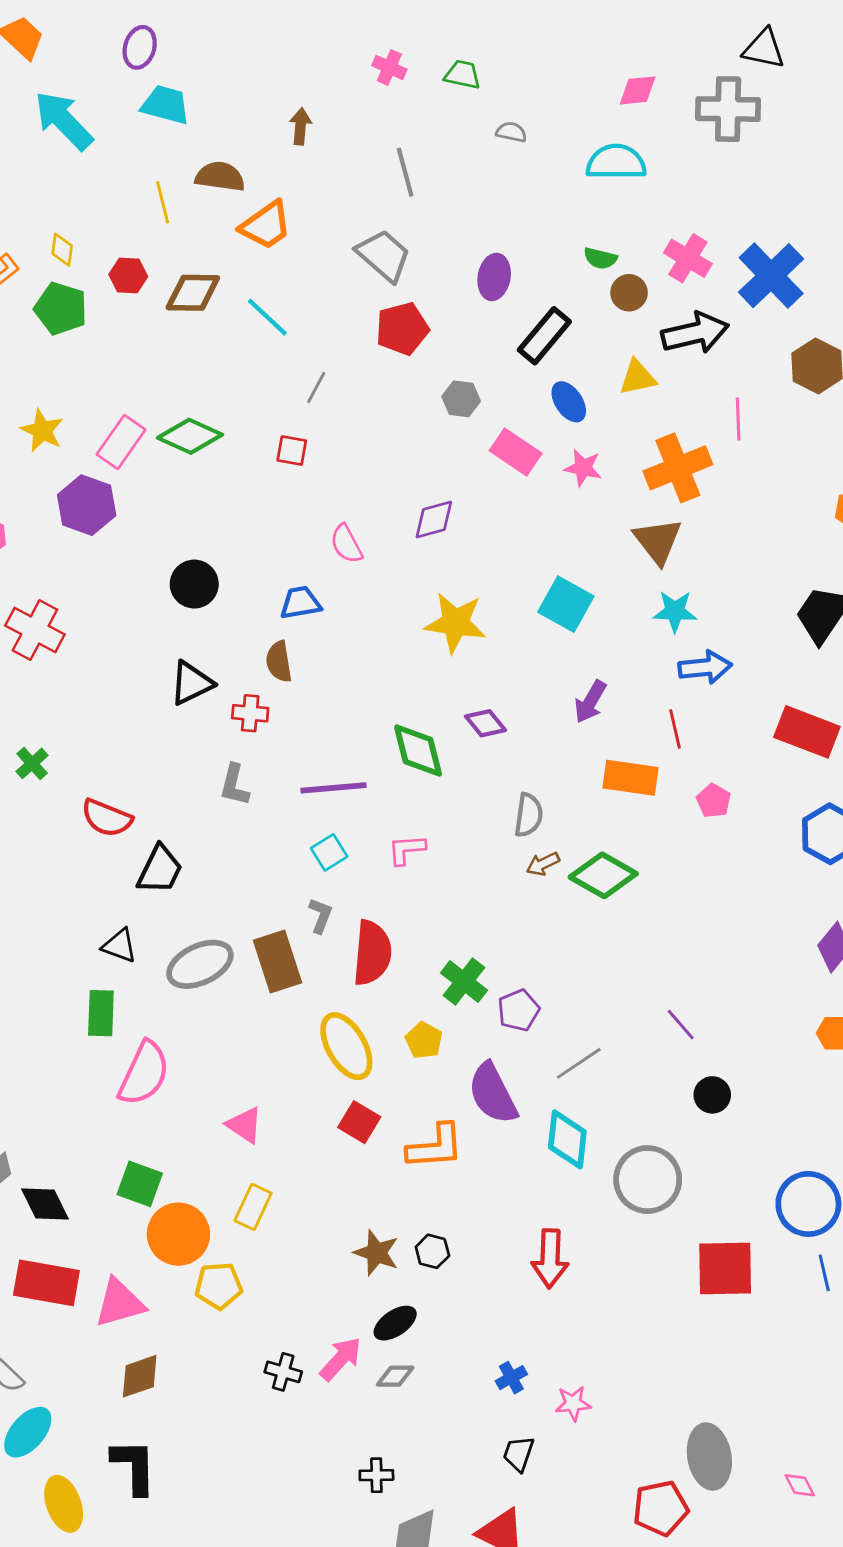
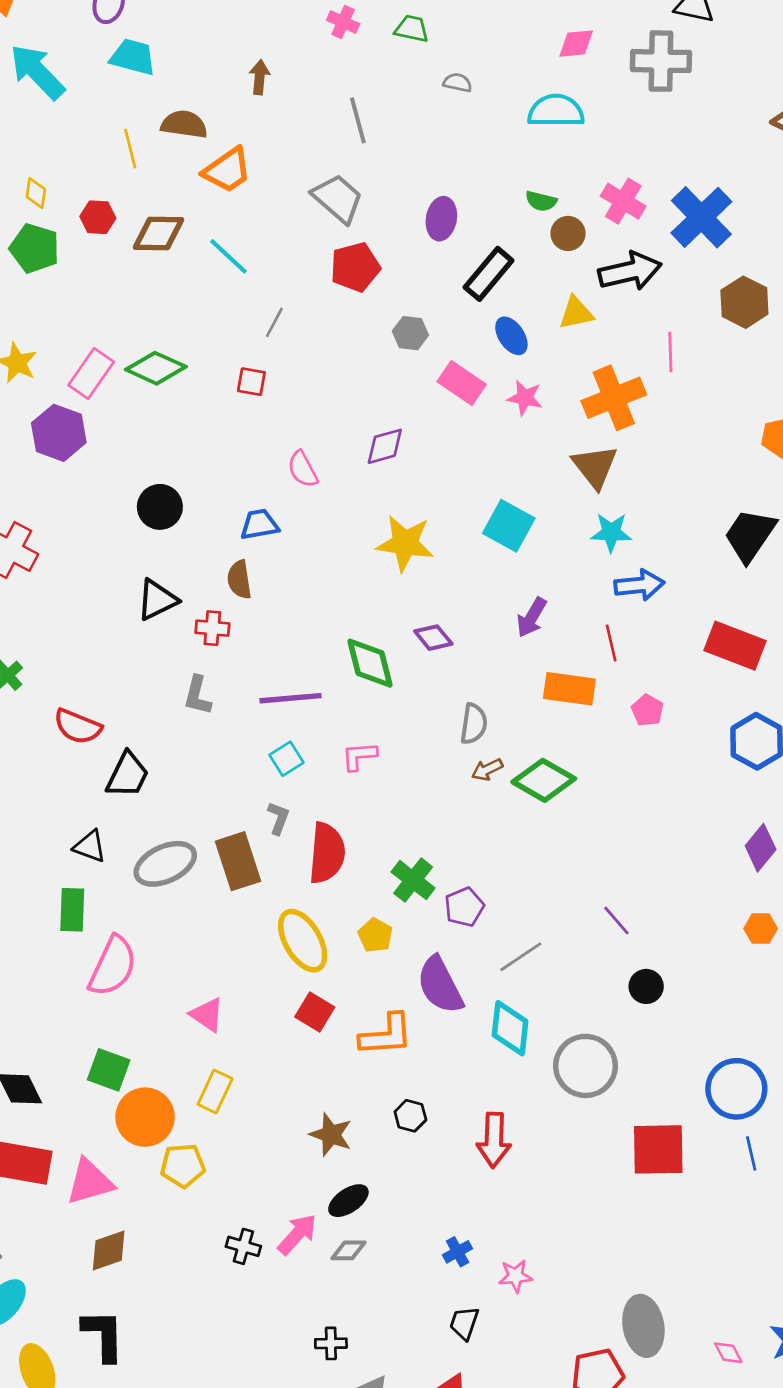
black hexagon: (432, 1251) -> (410, 1116), moved

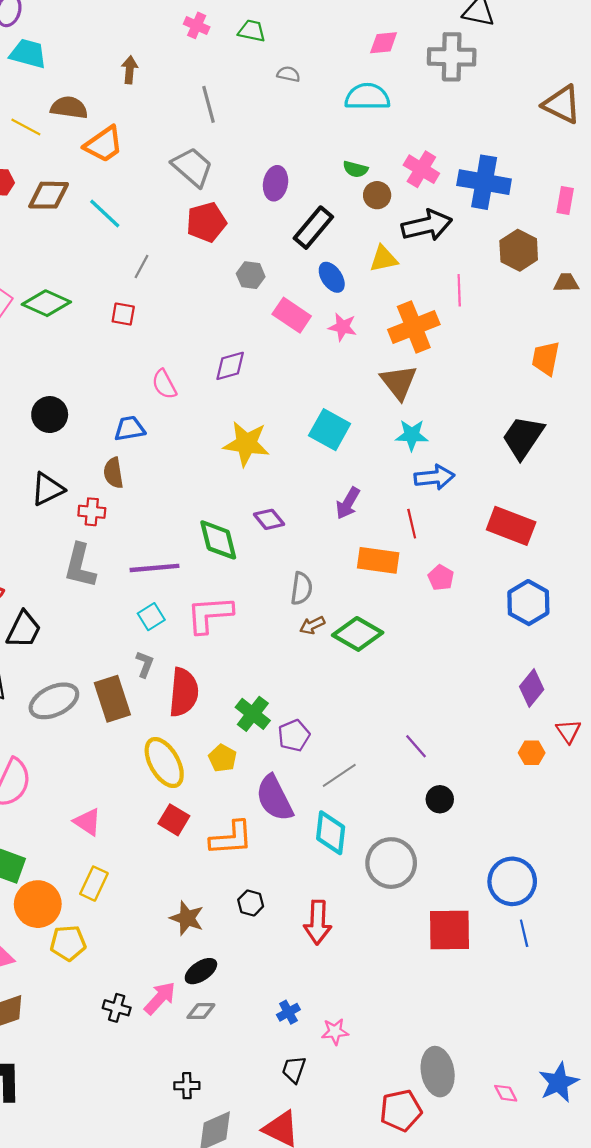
yellow line: (130, 149) -> (26, 127), turned -48
blue cross: (701, 217) -> (484, 182), turned -36
gray L-shape: (198, 695) -> (80, 566), size x1.4
pink L-shape: (359, 756) -> (210, 614), size x1.6

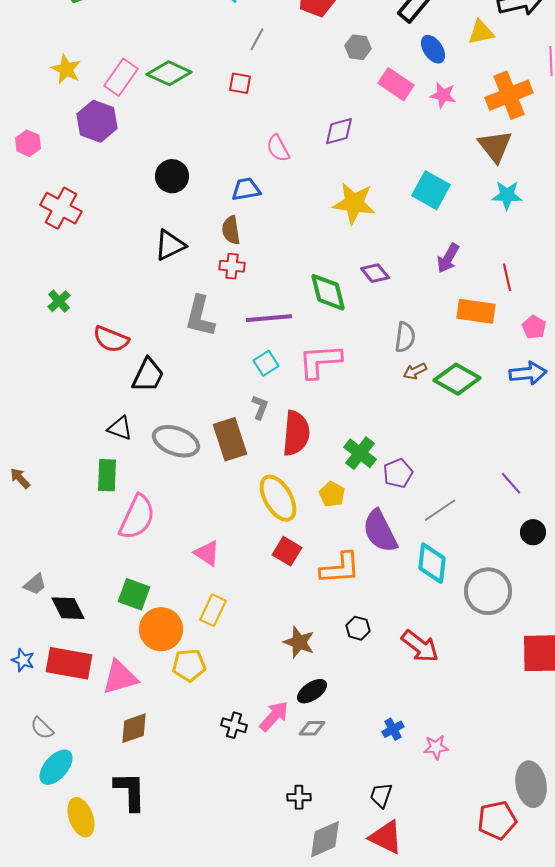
blue arrow: (434, 477) -> (528, 373), moved
red cross: (92, 512) -> (232, 266), moved
gray ellipse: (54, 701) -> (176, 441), turned 45
red arrow: (318, 922) -> (420, 646), turned -54
black trapezoid: (294, 1069) -> (381, 795), moved

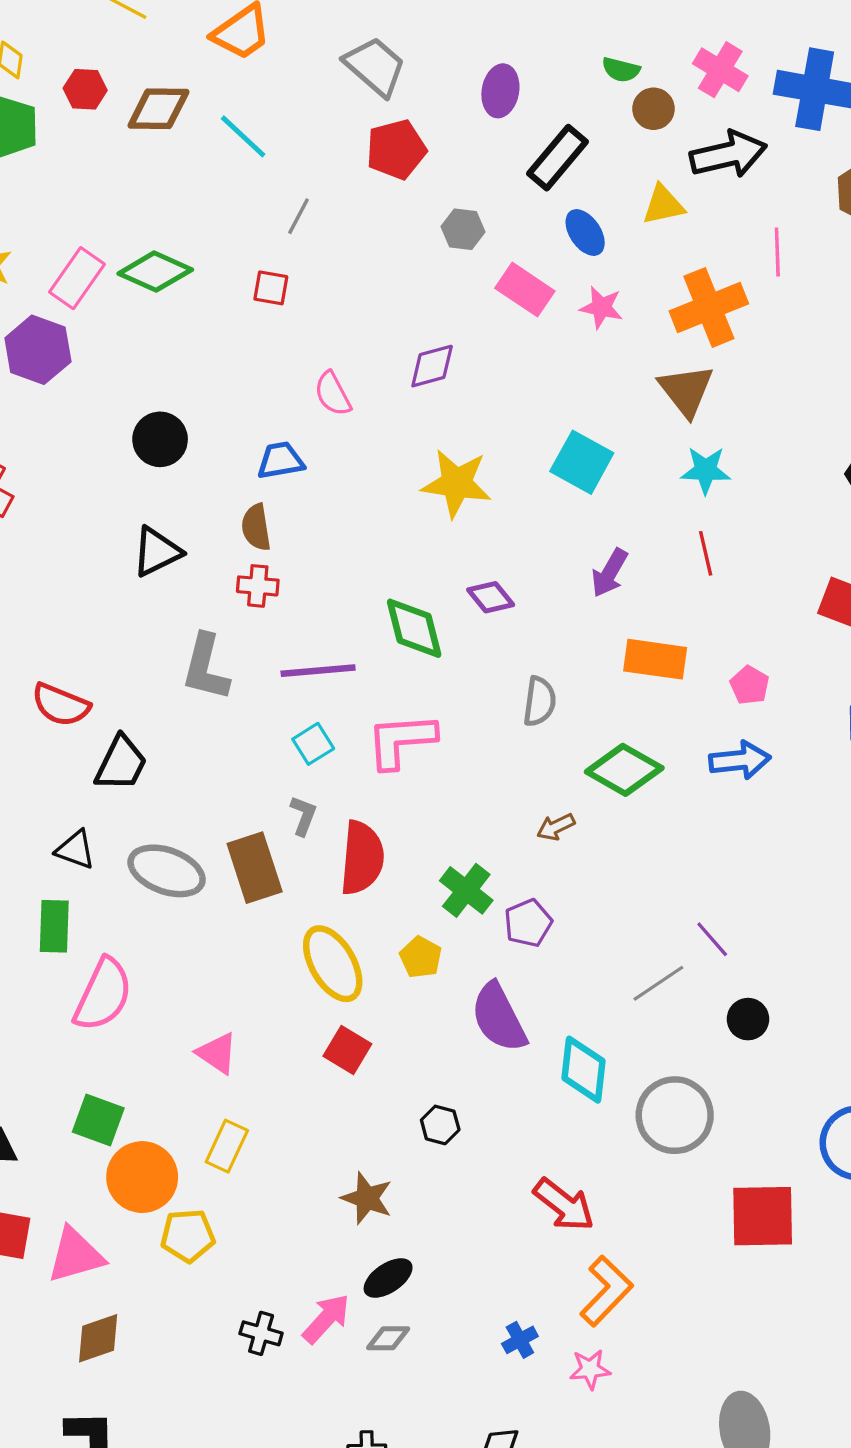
red line: (507, 277) -> (706, 553), moved
brown arrow: (415, 371) -> (556, 827), moved
gray line: (440, 510) -> (658, 983), moved
orange L-shape: (340, 568) -> (606, 1291), moved, turned -42
black hexagon: (358, 628) -> (440, 1125), moved

